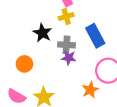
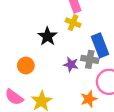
yellow cross: (66, 16) -> (73, 23), turned 32
gray cross: (66, 45) -> (90, 59), moved

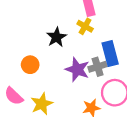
gray cross: (90, 59) -> (98, 67), turned -35
purple star: (71, 64) -> (77, 70), size x1.5

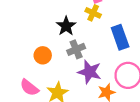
gray cross: (98, 67) -> (76, 49), moved
purple star: (77, 70) -> (90, 72), moved

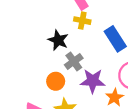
orange circle: (43, 55) -> (56, 81), moved

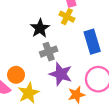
orange circle: (56, 81) -> (16, 75), moved

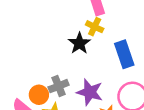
black star: (40, 28) -> (79, 43), moved
gray cross: (49, 52) -> (59, 86), moved

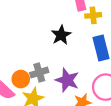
yellow cross: (95, 27) -> (93, 15), moved, turned -35

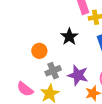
orange circle: (21, 79) -> (39, 51), moved

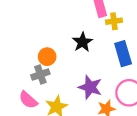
gray cross: (53, 71) -> (40, 75), moved

